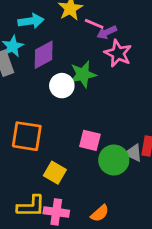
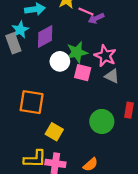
pink star: (118, 53) -> (105, 56), moved
pink square: (90, 140) -> (83, 73), moved
gray triangle: (133, 153) -> (112, 76), moved

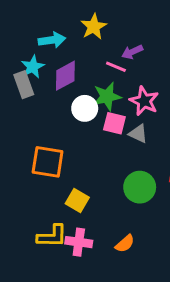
pink line: (86, 12) -> (116, 67), moved
gray triangle: (112, 76) -> (138, 134), moved

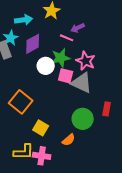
gray triangle: (138, 134) -> (82, 83), size x1.6
orange square: (48, 162) -> (21, 102), turned 30
orange semicircle: (125, 244) -> (69, 140), moved

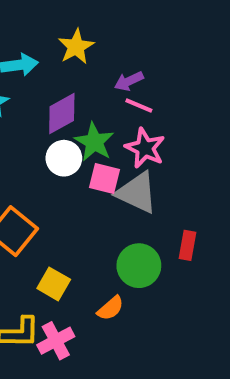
pink line: (67, 38) -> (139, 105), moved
purple diamond: (33, 44) -> (62, 114), moved
green star: (61, 58) -> (94, 142), turned -30
pink cross: (42, 156) -> (56, 341), turned -36

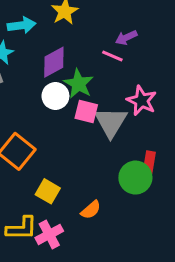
purple arrow: (129, 81) -> (126, 38), moved
pink star: (145, 148) -> (142, 101), moved
gray triangle: (137, 193) -> (111, 122), turned 36
green circle: (139, 266) -> (135, 178), moved

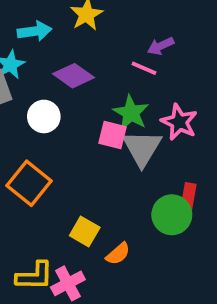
purple diamond: (54, 62) -> (74, 76), turned 64
green star: (79, 84) -> (131, 113), moved
white circle: (55, 96) -> (44, 116), moved
yellow square: (48, 191) -> (85, 231), moved

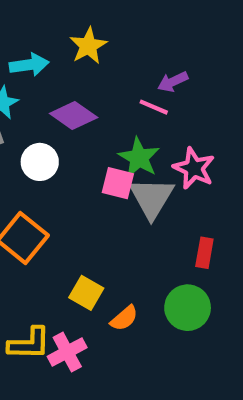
green circle: (172, 215) -> (188, 308), moved

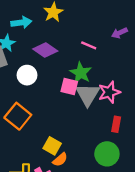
purple arrow: (173, 82) -> (120, 33), moved
pink star: (194, 168) -> (109, 92), moved, turned 30
orange semicircle: (124, 318) -> (60, 160), moved

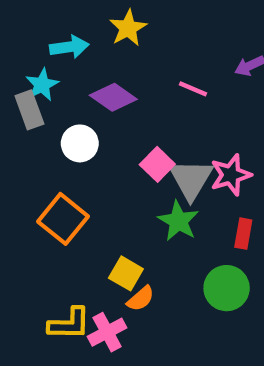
green star: (81, 73) -> (178, 221), moved
pink square: (69, 87) -> (157, 164), turned 30

